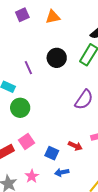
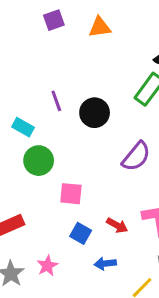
black circle: (57, 58) -> (95, 113), moved
pink square: (26, 141) -> (71, 194), moved, turned 35
blue arrow: (62, 172) -> (105, 264), moved

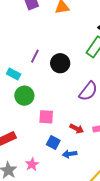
purple line: (56, 101) -> (35, 56), turned 48
red arrow: (117, 225) -> (77, 129), moved
blue arrow: (105, 264) -> (70, 154), moved

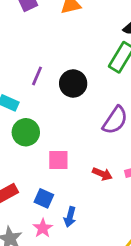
blue square: (53, 143) -> (44, 198), moved
blue arrow: (70, 154) -> (70, 217), moved, turned -64

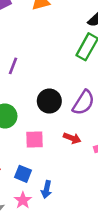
black circle: (73, 83) -> (49, 101), moved
red arrow: (102, 174) -> (72, 138), moved

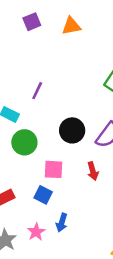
red arrow: (72, 138) -> (93, 171), turned 49
blue square: (23, 174) -> (43, 195), moved

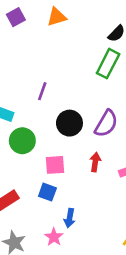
purple line: (37, 91) -> (42, 91), moved
red arrow: (93, 171) -> (95, 162), turned -150
pink star: (36, 232) -> (54, 237), moved

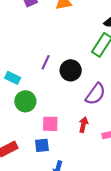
black circle: (69, 123) -> (71, 70), moved
blue square: (47, 192) -> (42, 145), turned -32

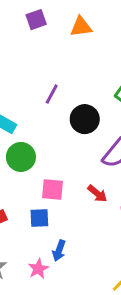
purple line: (46, 62) -> (52, 94), moved
red arrow: (83, 125) -> (97, 194), turned 112

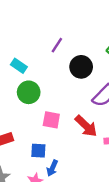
red arrow: (97, 194) -> (86, 126), size x1.5
blue square: (39, 218) -> (38, 151), moved

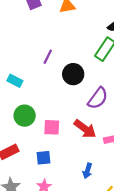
green circle: (29, 92) -> (25, 116), moved
blue arrow: (52, 168) -> (87, 171), moved

